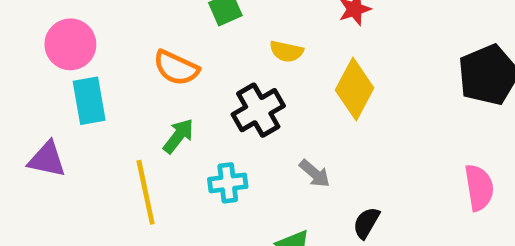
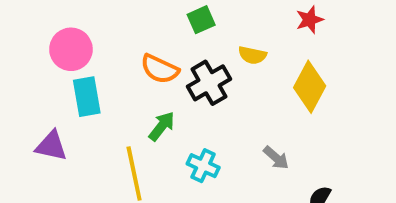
black cross: (258, 110) -> (209, 83), moved
cyan cross: (228, 183) -> (203, 166), turned 32

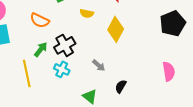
black cross: (209, 83) -> (65, 45), moved

